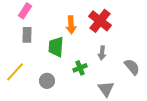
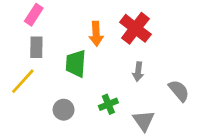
green cross: (80, 68) -> (108, 104), moved
yellow line: (15, 72) -> (23, 81), moved

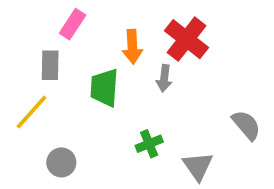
pink rectangle: (34, 15) -> (73, 24), moved
gray arrow: (138, 72) -> (164, 78), moved
gray circle: (64, 110) -> (61, 162), moved

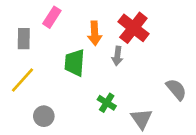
gray rectangle: (50, 65) -> (24, 39), moved
green cross: (149, 144) -> (107, 103), turned -36

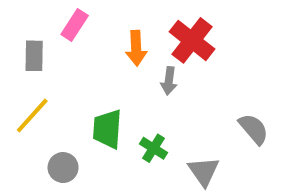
green trapezoid: (75, 63) -> (107, 129), moved

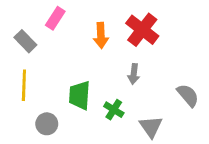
gray rectangle: (34, 56) -> (25, 41), turned -45
gray arrow: (169, 81) -> (134, 74), moved
yellow line: (32, 116) -> (24, 85), turned -40

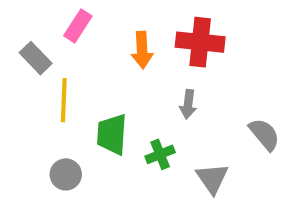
red cross: (142, 30) -> (200, 42), turned -32
yellow line: (24, 85) -> (64, 100), moved
green cross: (114, 110) -> (160, 154), turned 36

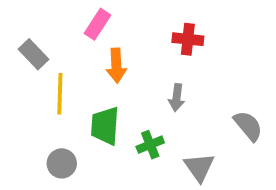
pink rectangle: (78, 26) -> (98, 24), moved
red cross: (200, 42) -> (188, 39), size x0.7
orange arrow: (142, 50) -> (116, 66), moved

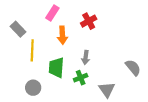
red cross: (188, 39) -> (89, 21), moved, turned -35
gray arrow: (177, 98) -> (86, 57), moved

